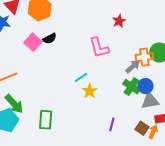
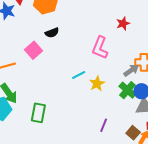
pink square: (33, 42) -> (34, 50), moved
pink L-shape: (99, 48) -> (100, 48), turned 30
yellow star: (90, 91) -> (97, 84), moved

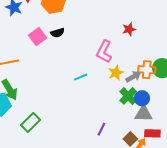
pink square: (34, 50) -> (38, 37), moved
yellow star: (97, 84) -> (116, 73), moved
green rectangle: (38, 113) -> (31, 123), moved, turned 30

